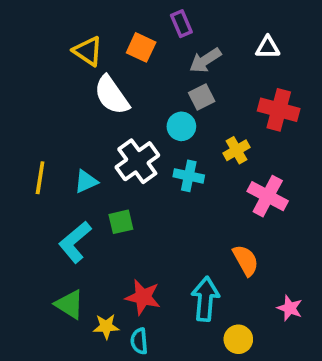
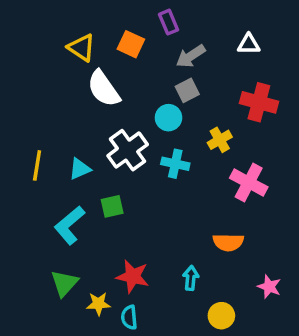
orange semicircle: (246, 260) -> (228, 242), turned 120
cyan arrow: (205, 299) -> (191, 278), size x0.6
green triangle: (69, 304) -> (64, 283), turned 40

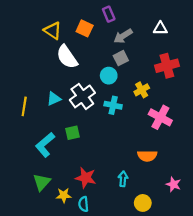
red cross: (259, 102) -> (167, 66), turned -30
cyan triangle: (80, 169) -> (54, 99), moved

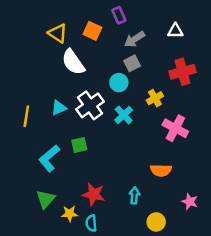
cyan cross: (113, 105) -> (124, 115), turned 35

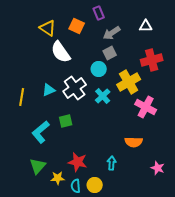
yellow cross: (155, 98) -> (129, 82), size x1.6
yellow circle: (156, 222) -> (95, 185), moved

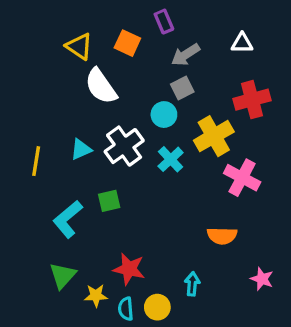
cyan arrow: (112, 163) -> (192, 284), moved

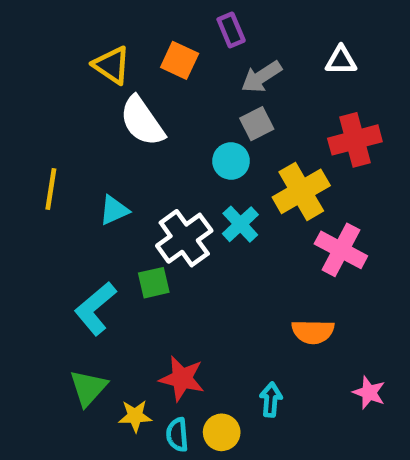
white cross: (124, 146) -> (184, 238), moved
yellow line: (36, 161) -> (51, 189), moved

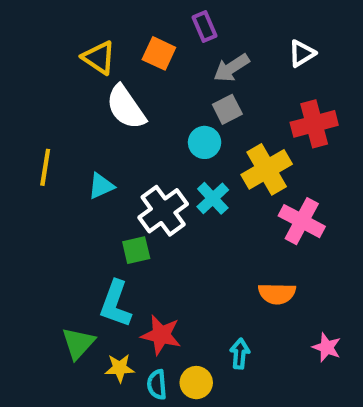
white triangle: (341, 60) -> (302, 53), turned -32
cyan L-shape: (95, 308) -> (116, 304), moved, turned -30

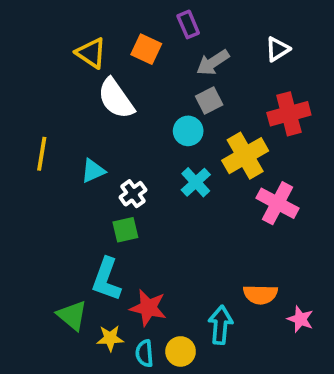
white cross: (163, 211) -> (133, 194), moved, size x0.6
orange semicircle: (277, 294) -> (260, 294), moved
green triangle: (78, 343) -> (72, 315), turned -32
cyan arrow: (240, 354) -> (220, 325), size x1.4

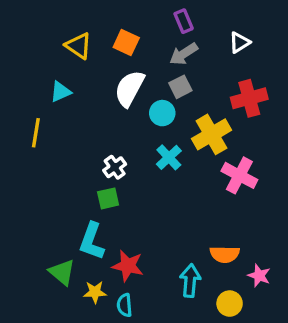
purple rectangle: (188, 24) -> (184, 21), moved
white semicircle: (116, 99) -> (129, 88), moved, turned 63
cyan triangle: (93, 171) -> (60, 92), moved
yellow circle: (181, 351) -> (230, 304), moved

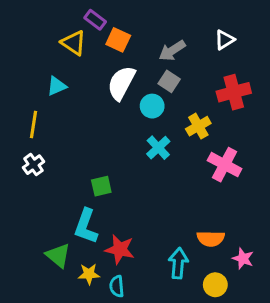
purple rectangle: (184, 21) -> (95, 20), moved, turned -30
gray square: (180, 87) -> (169, 81), turned -30
yellow cross: (212, 134) -> (198, 126), size x0.7
white cross: (115, 167) -> (33, 165), moved

